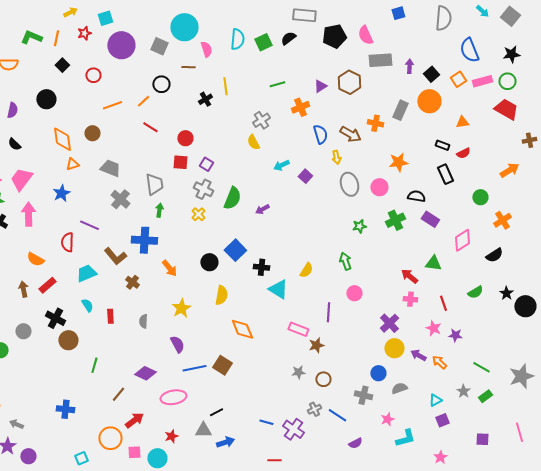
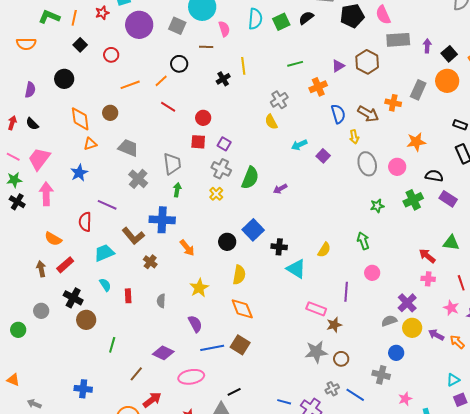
orange diamond: (242, 329) -> (242, 309), moved
gray star: (298, 372) -> (316, 352), size x1.6
gray semicircle: (399, 388) -> (389, 321), moved

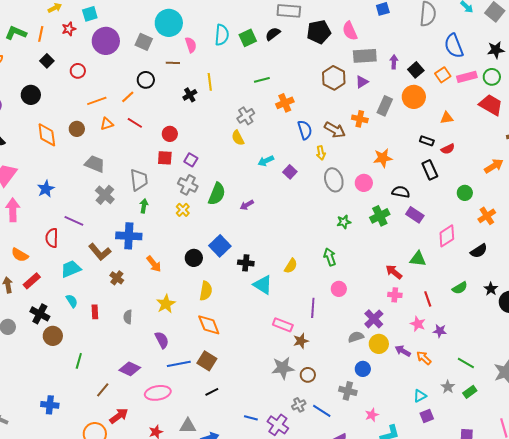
purple triangle: (338, 66) -> (362, 82), moved
orange triangle: (90, 144) -> (107, 124), moved
black line: (234, 392) -> (212, 392), moved

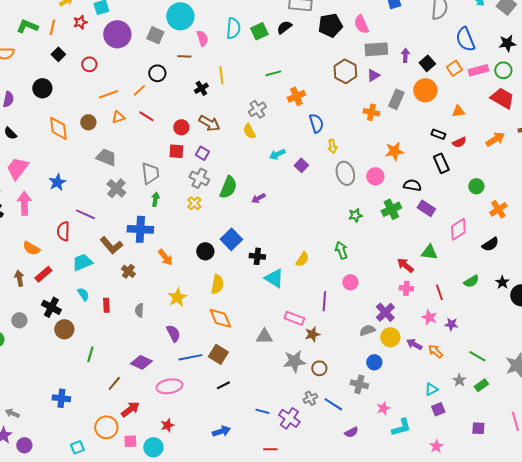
brown arrow: (335, 130) -> (209, 123), moved
orange arrow: (494, 166) -> (495, 139), moved
gray triangle: (188, 426) -> (264, 336), moved

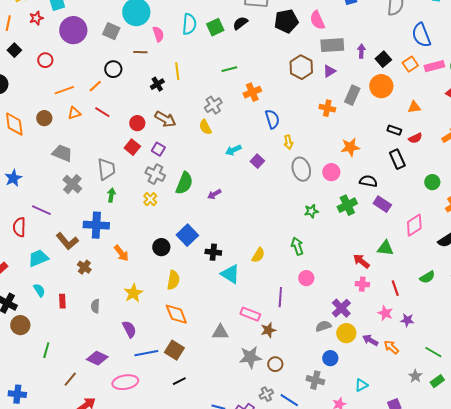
red square: (176, 151) -> (132, 147), turned 35
cyan triangle: (431, 389) -> (361, 385), moved

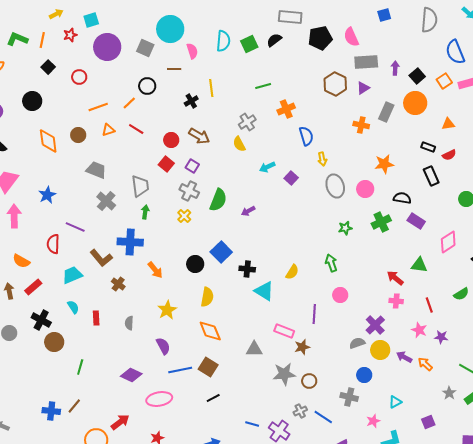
brown line: (70, 379) -> (74, 406), moved

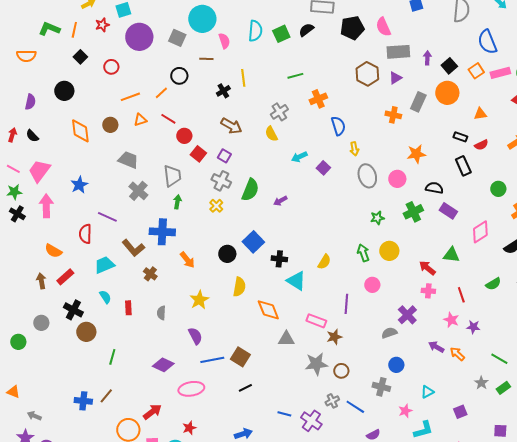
red circle: (171, 140) -> (184, 136), moved
orange diamond: (210, 331) -> (268, 310), moved
yellow circle: (380, 350) -> (389, 251), moved

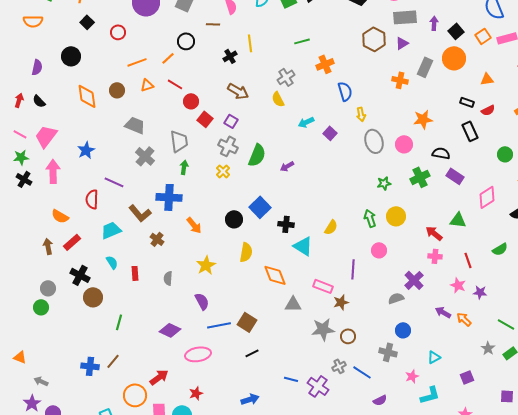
green circle: (18, 342) -> (41, 307), moved

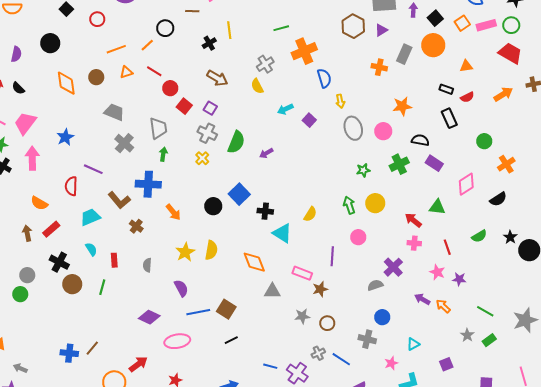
orange cross: (325, 64) -> (304, 51), size x1.4
yellow semicircle: (246, 252) -> (211, 250), moved
green line: (119, 322) -> (102, 287), moved
gray star: (323, 329) -> (302, 316), size x0.7

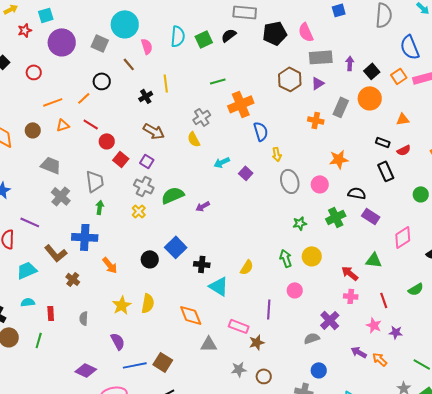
brown line: (192, 11) -> (129, 64), turned 48
green semicircle: (236, 142) -> (173, 195), turned -135
cyan semicircle: (91, 249) -> (28, 302), turned -64

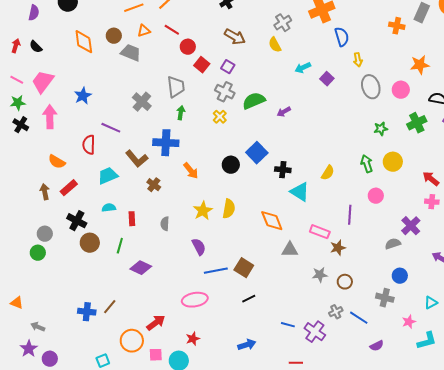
gray trapezoid: (51, 165) -> (131, 53), moved
purple diamond: (86, 370) -> (141, 268), moved

